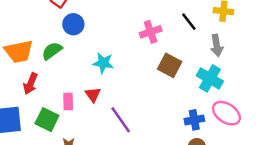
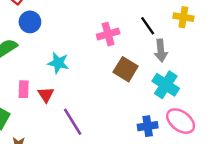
gray arrow: (217, 45) -> (161, 51), moved
pink rectangle: (68, 102) -> (24, 89), moved

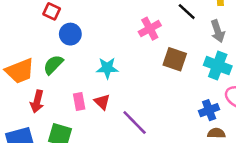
gray arrow: (161, 51) -> (218, 31), moved

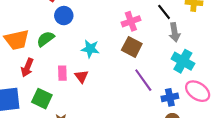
gray arrow: (218, 31) -> (175, 32), moved
brown square: (175, 59) -> (132, 47), moved
purple line: (135, 123) -> (143, 80), moved

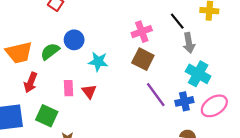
blue circle: (64, 16) -> (74, 40), moved
pink ellipse: (198, 91) -> (214, 106), turned -65
blue cross: (170, 97) -> (184, 101), moved

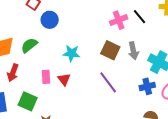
pink cross: (142, 32) -> (119, 20), moved
blue circle: (74, 40) -> (50, 20), moved
gray arrow: (189, 43) -> (133, 51), moved
purple line: (156, 95) -> (108, 82), moved

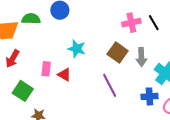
green semicircle: (29, 45) -> (31, 19), moved, turned 30
red triangle: (64, 79) -> (64, 75), turned -32

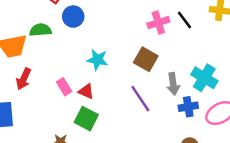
gray arrow: (141, 57) -> (173, 84), moved
pink rectangle: (46, 69) -> (64, 87), turned -32
green square: (23, 91) -> (86, 119), moved

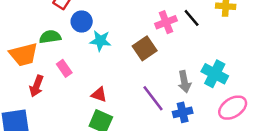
brown square: (146, 59) -> (145, 48), moved, turned 30
cyan star: (97, 60) -> (100, 41), moved
pink rectangle: (64, 87) -> (64, 68), moved
blue cross: (188, 107) -> (183, 112), moved

